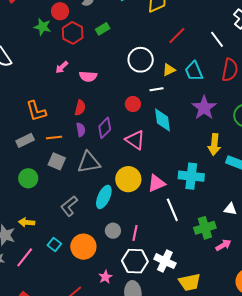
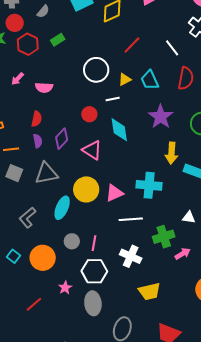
white line: (172, 210) -> (131, 219), turned -70
white cross: (165, 261) -> (131, 256), moved

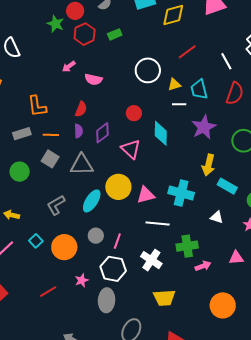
white line: (113, 99) -> (179, 104), moved
white triangle: (189, 217) -> (217, 217), moved

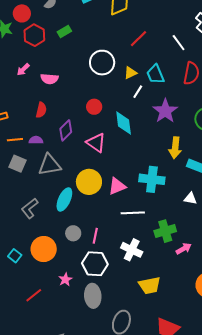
white line: (179, 104) -> (138, 92), turned -48
purple semicircle: (79, 131) -> (36, 140), moved, turned -80
cyan square: (36, 241) -> (15, 256), moved

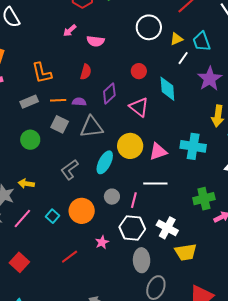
white line: (133, 213) -> (155, 184), moved
white cross: (132, 250) -> (167, 228), moved
gray ellipse: (93, 296) -> (142, 260), moved

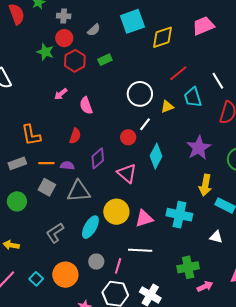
pink semicircle: (95, 41) -> (86, 106), turned 60
cyan trapezoid: (202, 42) -> (193, 97), moved
white line: (183, 58) -> (145, 124), moved
cyan diamond: (167, 89) -> (156, 156), turned 30

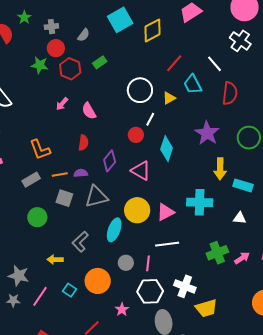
yellow arrow: (11, 245) -> (55, 260), moved
pink arrow: (205, 286) -> (242, 258), moved

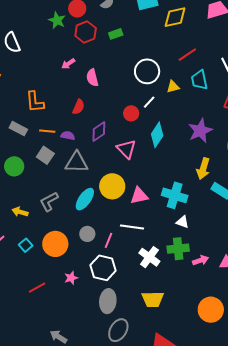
gray rectangle: (31, 180) -> (18, 129), turned 42
white triangle: (240, 218) -> (182, 222), moved
white cross: (185, 286) -> (149, 257), moved

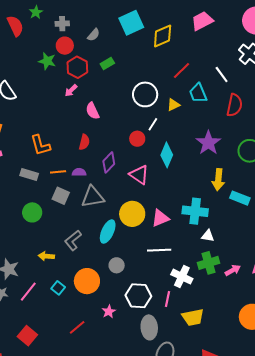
pink arrow: (68, 64) -> (71, 90), moved
pink line: (109, 240) -> (167, 299), moved

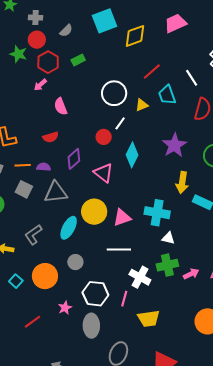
red semicircle: (84, 142) -> (51, 137), turned 56
gray ellipse: (149, 327) -> (91, 326), moved

